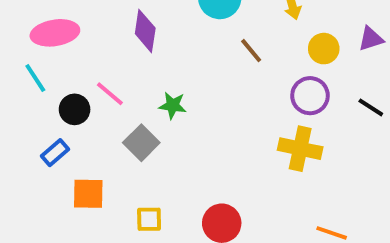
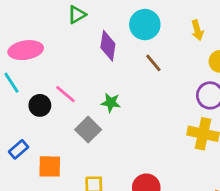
purple diamond: (145, 31) -> (108, 46), moved
brown line: (251, 51) -> (153, 63), moved
blue rectangle: (55, 153) -> (19, 149), moved

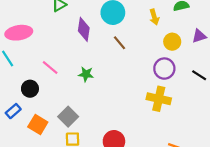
black circle: (40, 105) -> (30, 89), moved
gray square: (88, 130) -> (68, 117), moved
orange square: (50, 166) -> (38, 125), turned 30

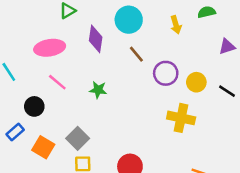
pink ellipse: (19, 33) -> (50, 48), moved
yellow circle: (172, 42) -> (196, 82), moved
purple circle: (164, 69) -> (166, 73), moved

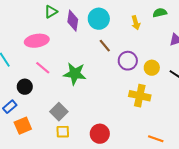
purple diamond: (96, 39) -> (73, 21), moved
green star: (98, 90) -> (75, 74), size x1.6
orange square: (43, 147) -> (23, 126), moved, turned 36

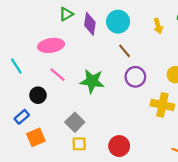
purple circle: (128, 61) -> (135, 77), moved

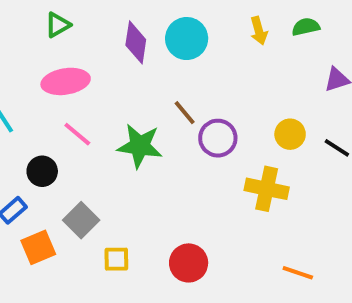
green triangle: (66, 14) -> (58, 25), moved
yellow arrow: (158, 26) -> (259, 31), moved
brown line: (125, 51) -> (185, 113), moved
gray square: (75, 122) -> (81, 220), moved

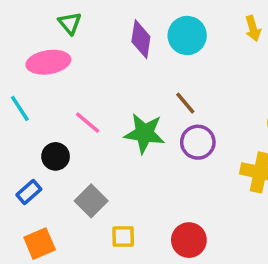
green triangle: (58, 25) -> (70, 23), turned -40
pink ellipse: (66, 81) -> (48, 62), moved
purple circle: (218, 138) -> (198, 142), moved
orange square: (38, 247) -> (40, 244), moved

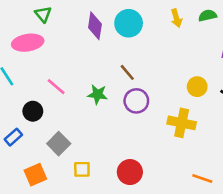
green star: (144, 133) -> (98, 94), size x0.7
orange square: (40, 244) -> (35, 175), moved

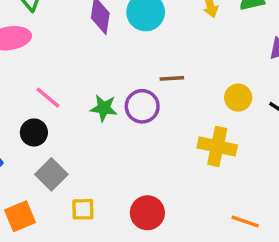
brown line: (127, 72) -> (172, 78), moved, turned -54
purple circle: (136, 101) -> (142, 106), moved
black circle: (33, 111) -> (34, 132), moved

